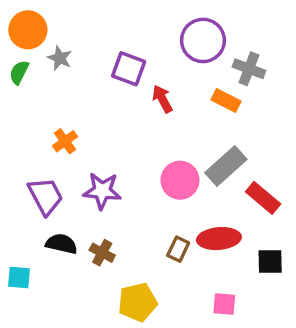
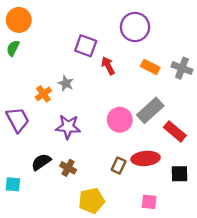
gray star: (60, 58) -> (66, 83), moved
gray cross: (249, 69) -> (182, 68), moved
purple trapezoid: (46, 196) -> (18, 120), moved
black semicircle: (61, 244) -> (41, 162), turned -48

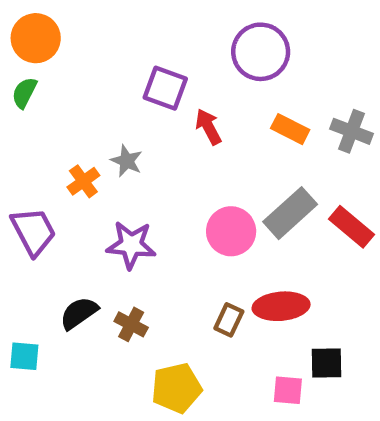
red rectangle: (175, 131) -> (351, 227), moved
black square: (180, 174) -> (326, 363), moved

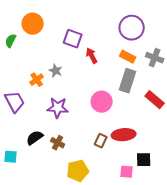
orange circle: (36, 38) -> (33, 24), moved
purple circle: (261, 52) -> (132, 28), moved
gray rectangle: (290, 213) -> (128, 81), moved, turned -30

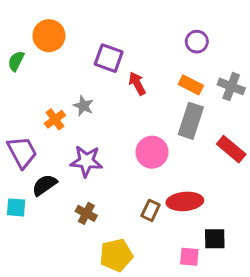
purple circle: (132, 28) -> (197, 42), size x0.6
black semicircle: (35, 138) -> (44, 185), moved
cyan square: (11, 157) -> (16, 207), moved

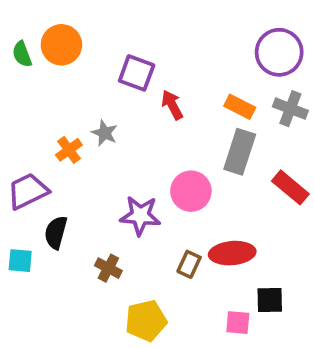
purple circle: (197, 42) -> (279, 52), moved, size x1.6
green semicircle: (16, 61) -> (22, 54), moved, turned -48
purple trapezoid: (22, 152) -> (28, 191), turned -88
purple star: (86, 161) -> (140, 216), moved
black semicircle: (44, 185) -> (56, 232), turned -40

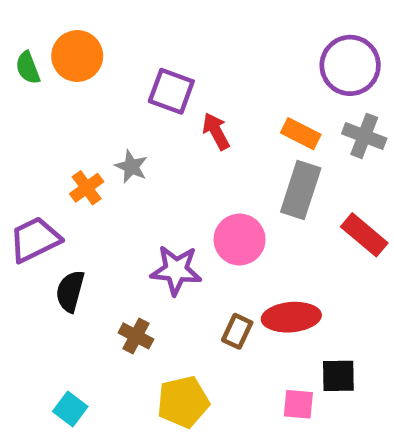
cyan square: (20, 261) -> (70, 409), moved, turned 32

